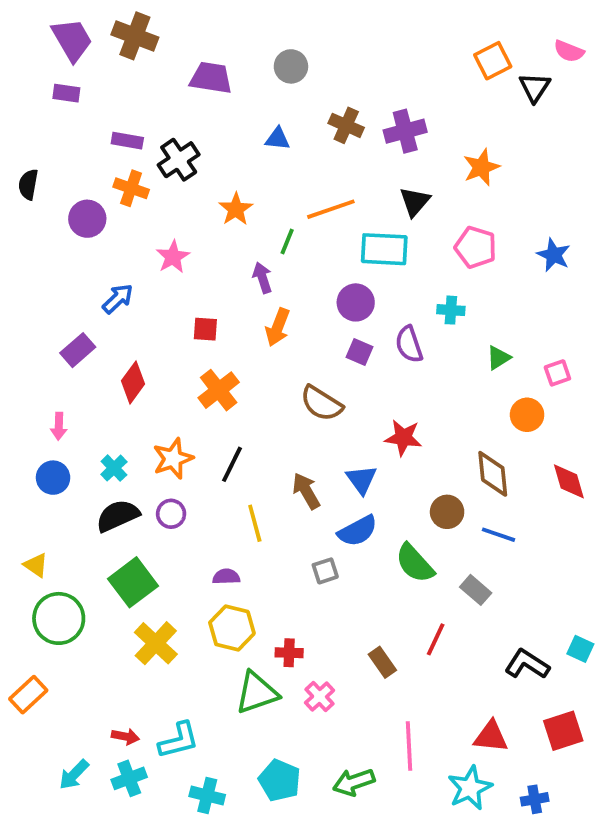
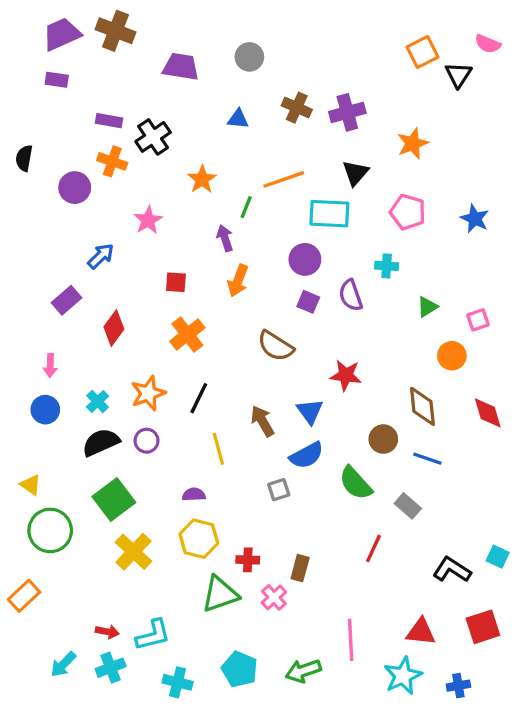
purple trapezoid: (72, 40) -> (62, 34), turned -84
brown rectangle: (382, 662) -> (300, 568), moved, turned 50

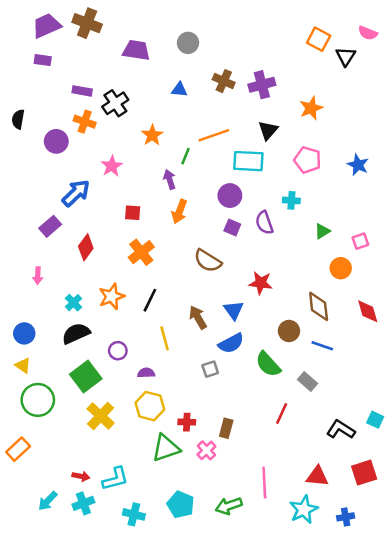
orange square: (422, 52) -> (319, 39), turned -35
blue arrow: (101, 256) -> (76, 193), size x1.4
blue circle: (45, 410) -> (24, 333), moved
purple circle: (147, 441) -> (118, 351), moved

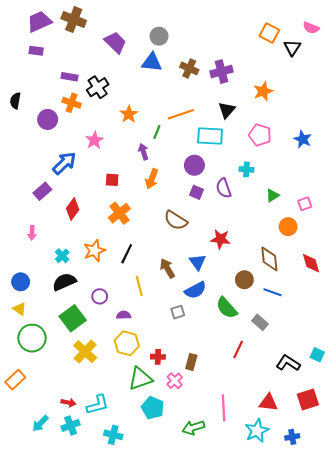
purple trapezoid: (136, 50) -> (115, 42), turned 35
blue triangle: (179, 90) -> (152, 62), moved, size x1.5
cyan pentagon: (181, 505) -> (153, 408), moved

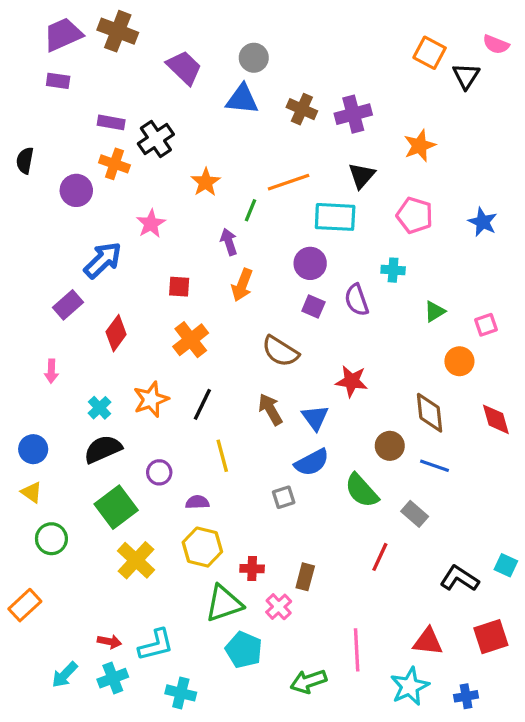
brown arrow: (167, 268) -> (270, 409), moved
green circle: (32, 338) -> (51, 539), size x0.7

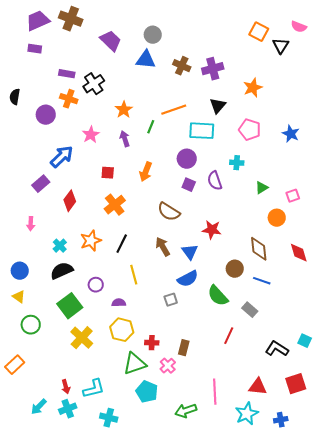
purple arrow: (229, 242) -> (125, 139), moved
red arrow: (109, 642) -> (66, 387), turned 64

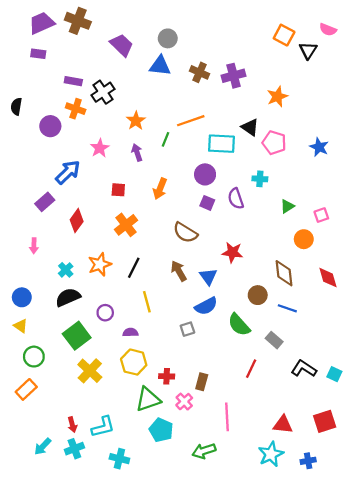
black triangle: (218, 106) -> (250, 127), moved, turned -36
black L-shape: (277, 349) -> (304, 369), moved
orange rectangle: (15, 365) -> (26, 389), moved
pink line: (215, 392) -> (227, 417), moved

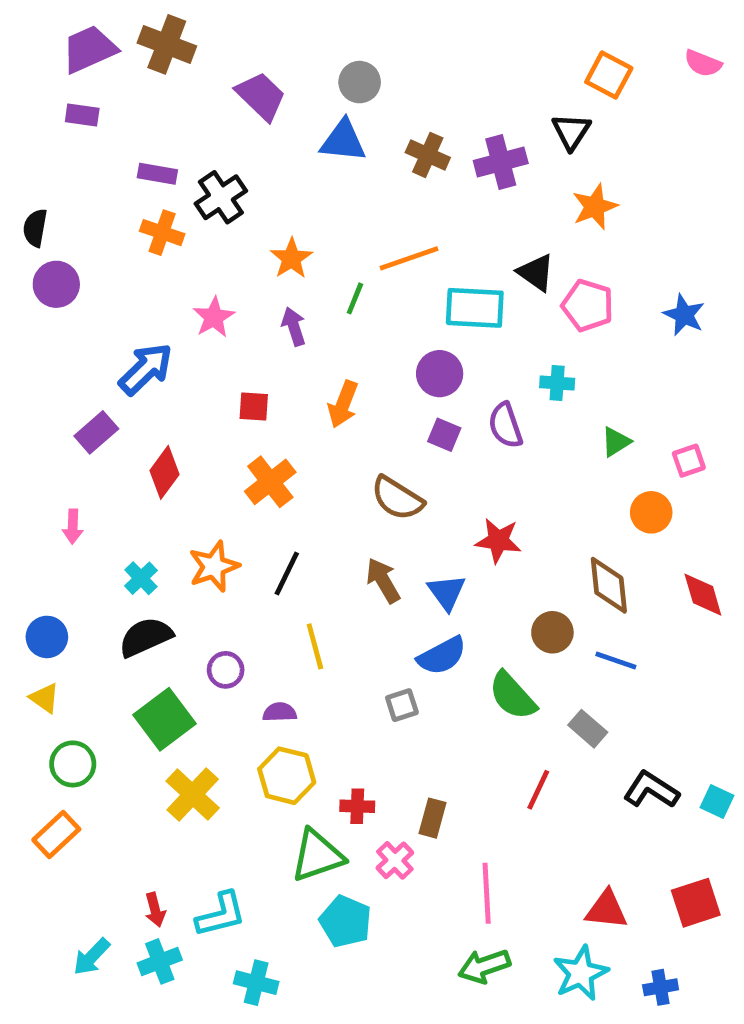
black triangle: (308, 50) -> (571, 131), moved
purple circle: (50, 126) -> (56, 284), moved
green arrow: (204, 451) -> (484, 966), moved

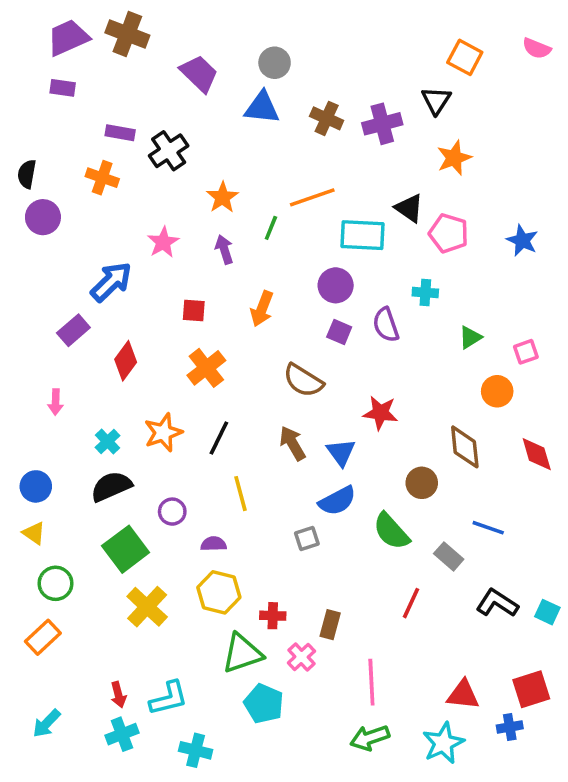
orange cross: (162, 233) -> (102, 178), moved
blue line: (616, 660) -> (488, 528), moved
cyan arrow: (92, 957) -> (47, 723), moved
blue cross: (661, 987) -> (510, 727), moved

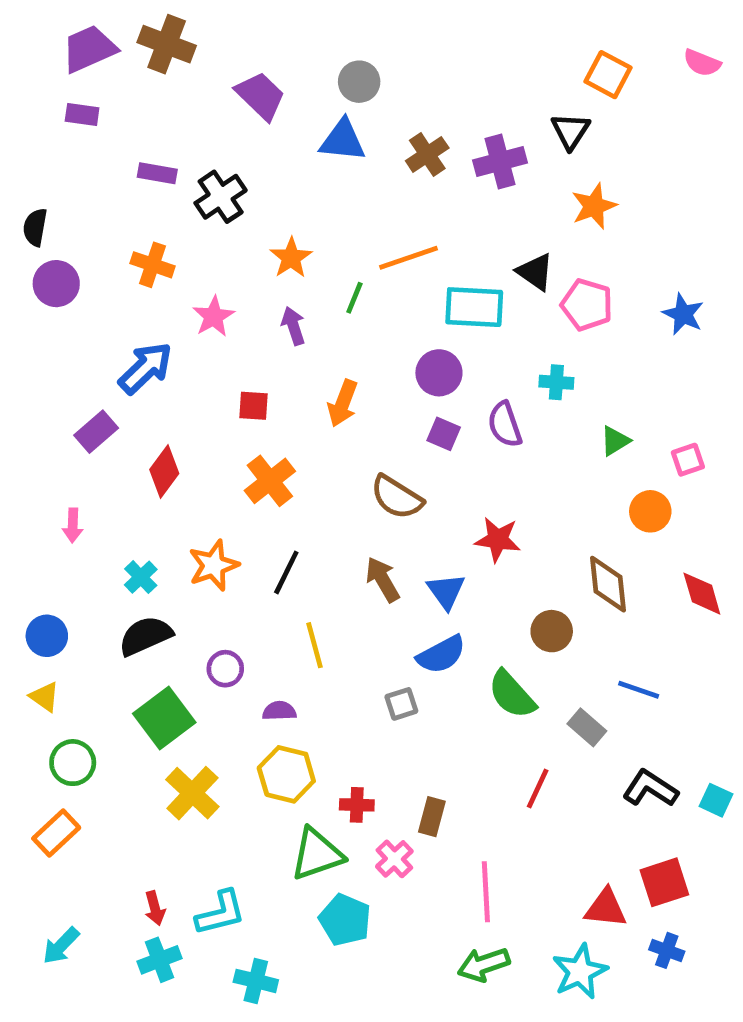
brown cross: (327, 118) -> (427, 154), turned 32
orange cross: (102, 178) -> (152, 265), moved
red square: (531, 689) -> (664, 882), moved
blue cross: (510, 727) -> (667, 950), turned 30

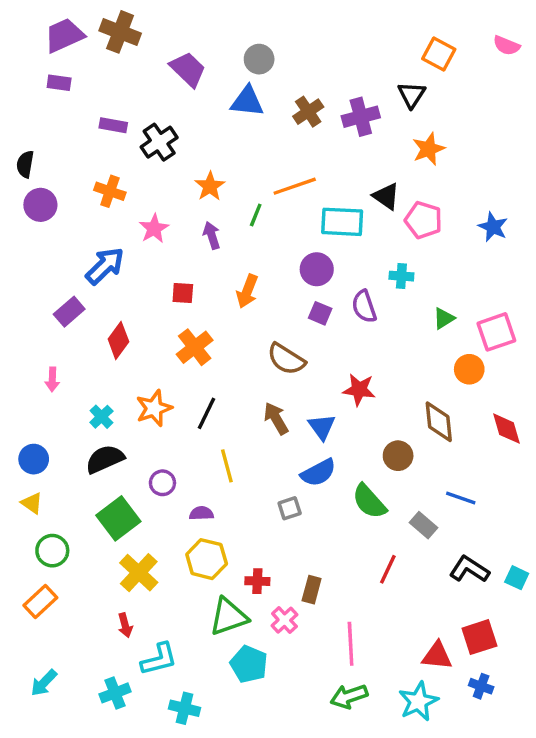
pink square: (688, 460) -> (496, 332), size x1.6
red arrow: (155, 908) -> (125, 625), moved

